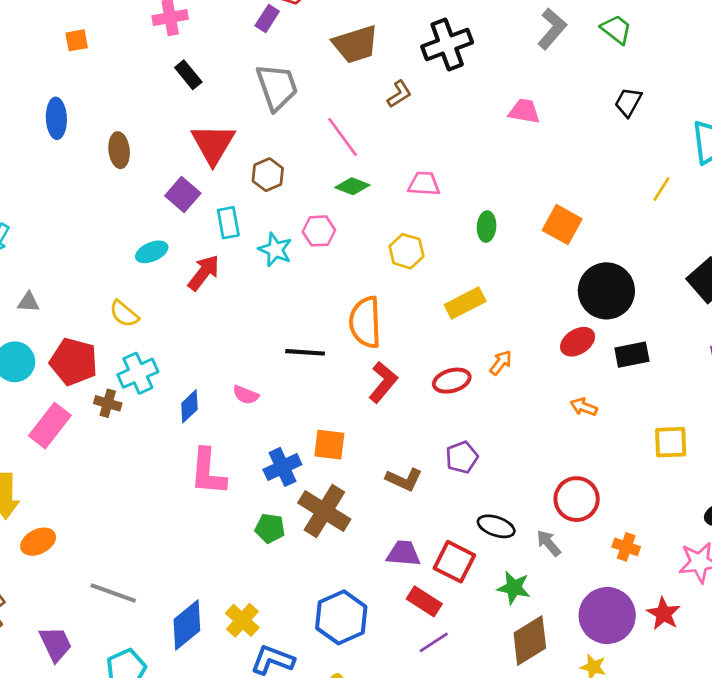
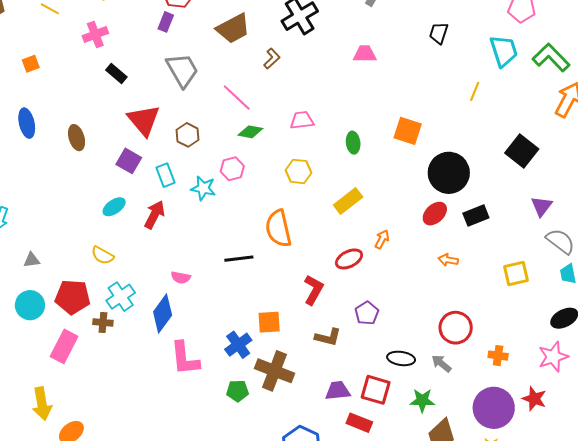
red L-shape: (383, 382) -> (314, 290), moved
pink semicircle: (246, 395) -> (181, 277), moved
blue diamond: (189, 406) -> (163, 313), size x1.5

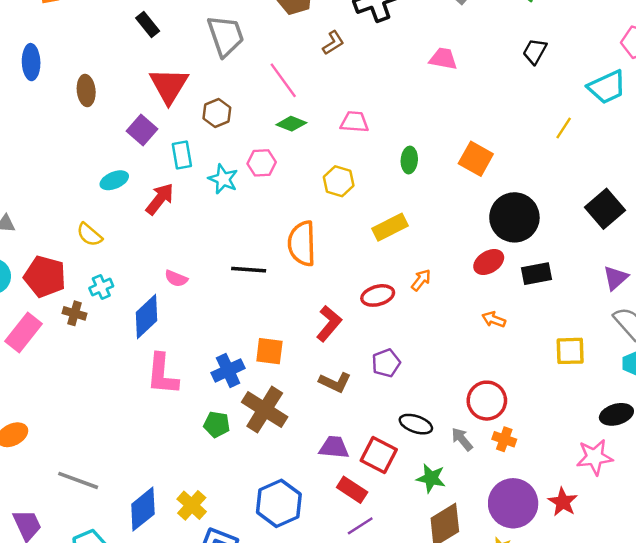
cyan trapezoid: (504, 51) -> (607, 87), turned 72
cyan cross: (121, 297) -> (101, 287), size x0.7
orange cross: (498, 356) -> (504, 439), moved

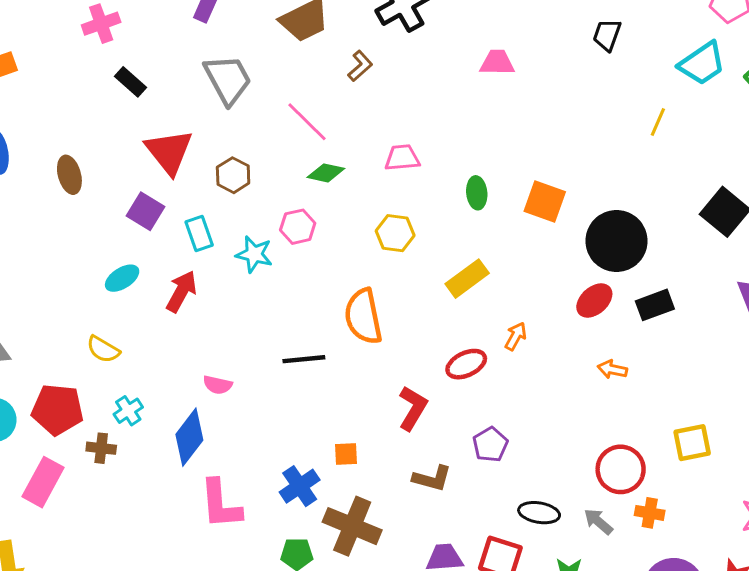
orange square: (476, 159) -> (545, 201), moved
orange square: (269, 351) -> (346, 454), size x0.7
yellow square: (570, 351) -> (692, 443), moved

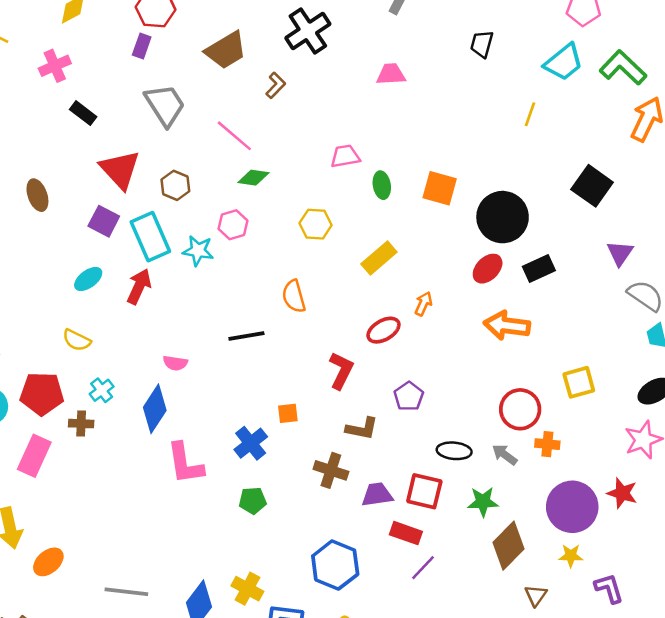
pink trapezoid: (402, 158) -> (345, 156), moved
cyan rectangle: (199, 234) -> (150, 237), size x1.6
orange semicircle: (363, 316) -> (294, 296), size x0.7
orange arrow: (612, 369) -> (507, 326), size x1.8
brown cross: (352, 526) -> (331, 470), moved, size x0.7

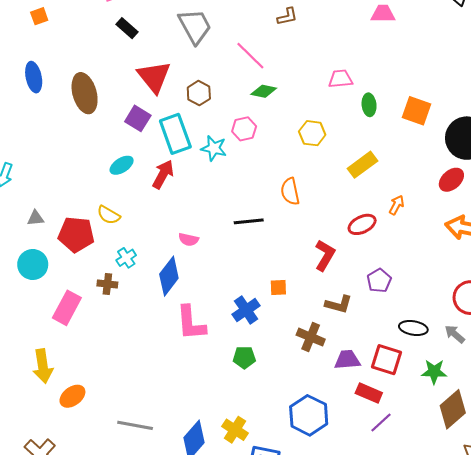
brown L-shape: (276, 85) -> (287, 16), turned 30
brown ellipse: (37, 195) -> (85, 93), size x1.5
red pentagon: (42, 394) -> (76, 234), moved

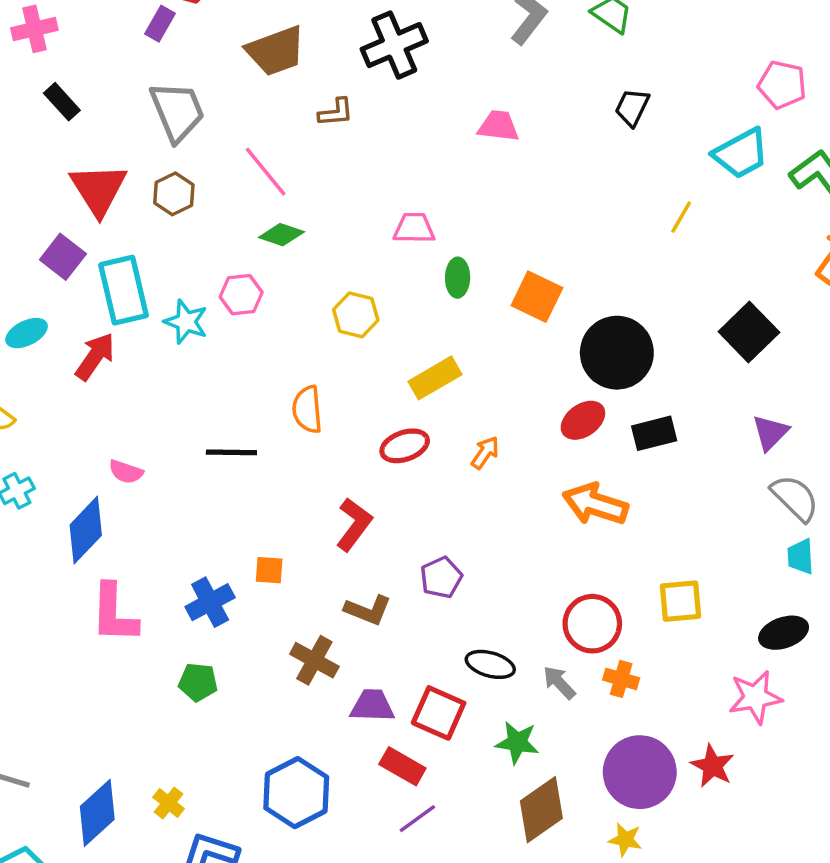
brown hexagon: (199, 93) -> (174, 194), moved
red ellipse: (362, 224) -> (405, 446), moved
yellow cross: (235, 430) -> (169, 803), size x0.7

